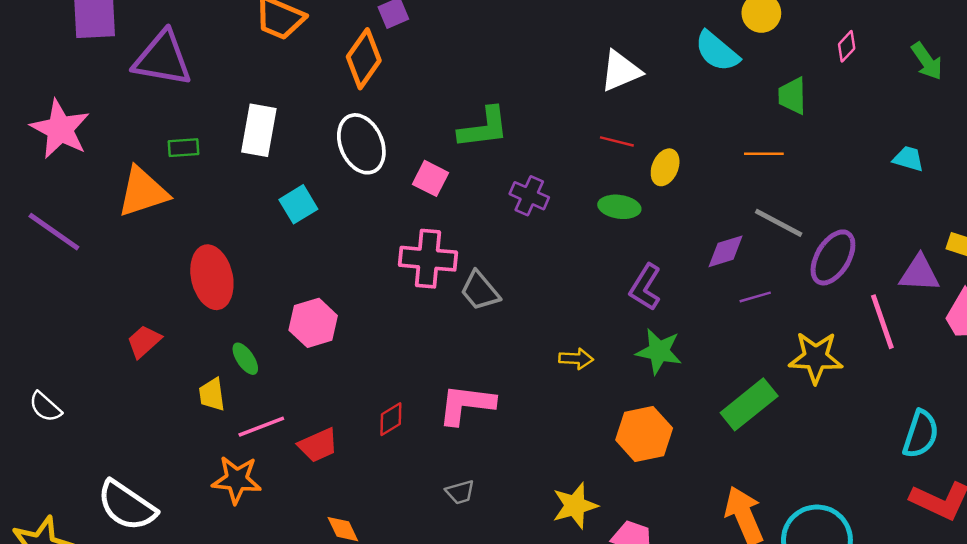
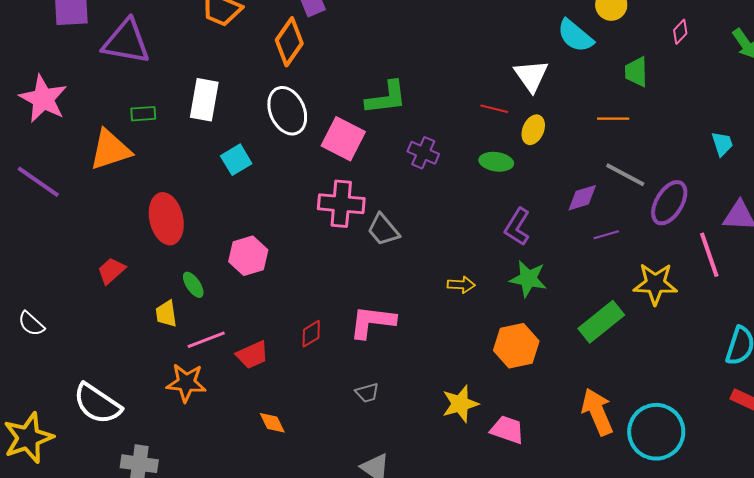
white triangle: (621, 71) -> (531, 76), moved, turned -42
cyan trapezoid: (908, 159) -> (722, 144), moved, turned 56
pink square: (430, 178) -> (343, 139), size x1.5

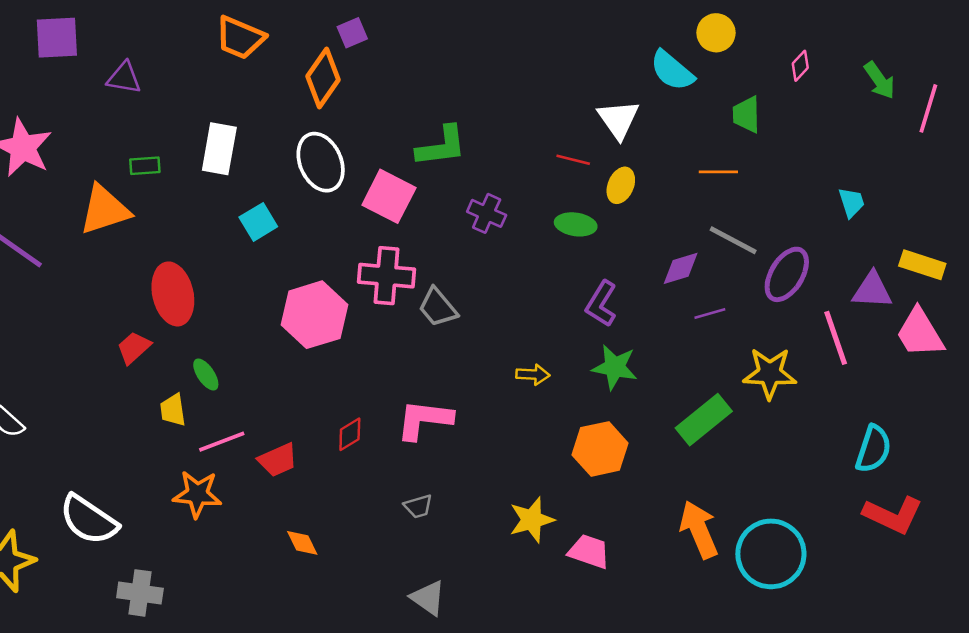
purple triangle: (126, 42) -> (124, 78), size x0.6
pink hexagon: (248, 256) -> (314, 315), moved, size x1.4
red trapezoid: (111, 271) -> (134, 348), moved

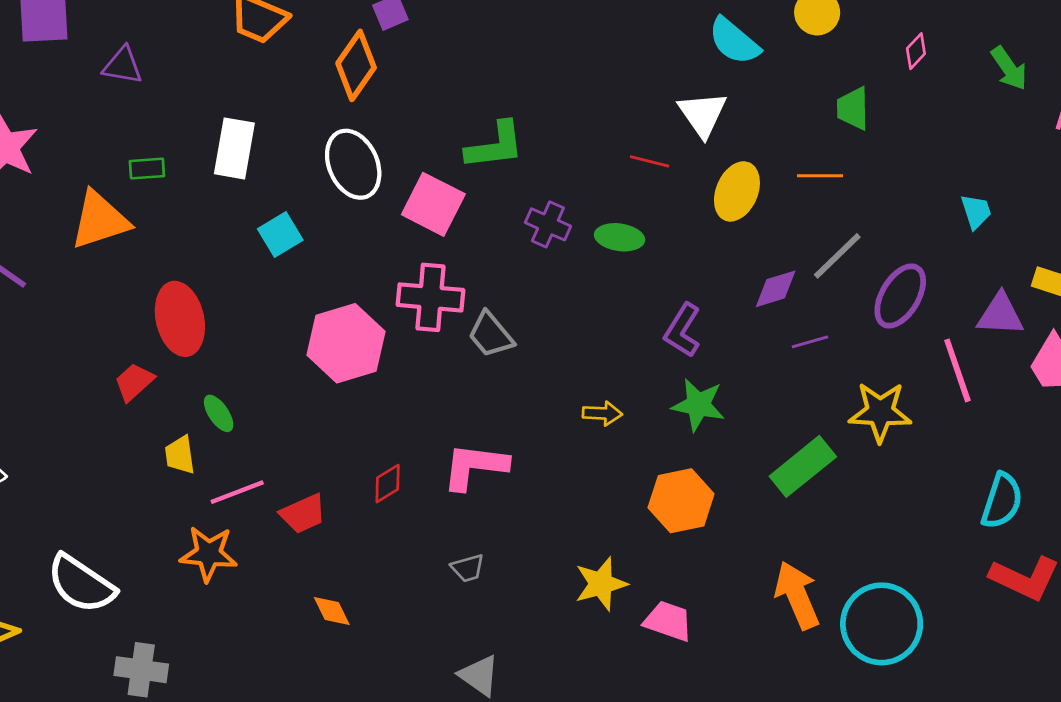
cyan semicircle: (672, 71) -> (734, 41), moved
yellow ellipse: (621, 185) -> (737, 191), moved, size x1.4
green ellipse: (576, 224) -> (620, 237), moved
gray line: (733, 240) -> (837, 256), turned -72

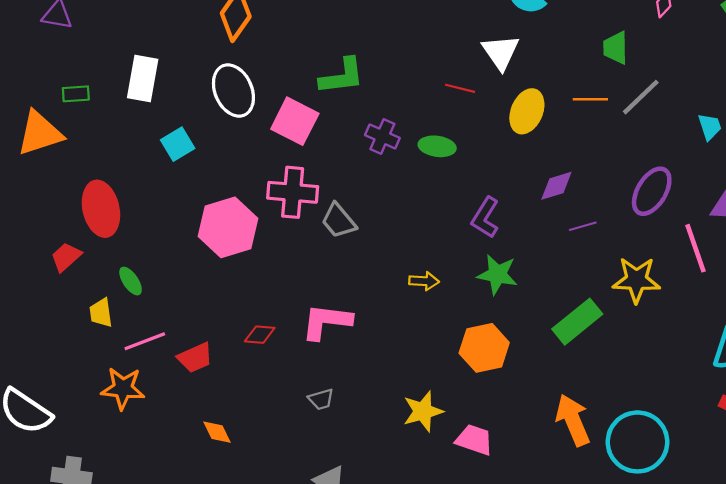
gray line: (837, 256) -> (641, 97), moved
red diamond: (388, 484) -> (260, 335), turned 36

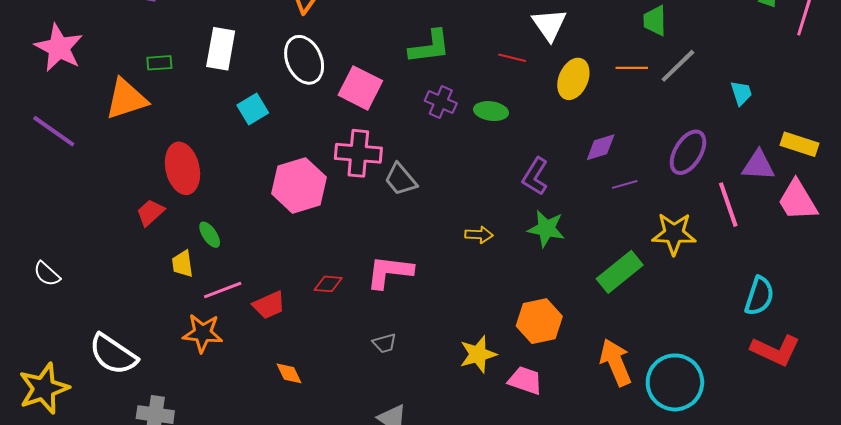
green L-shape: (342, 76) -> (430, 47), moved
orange hexagon: (484, 348) -> (539, 321), moved

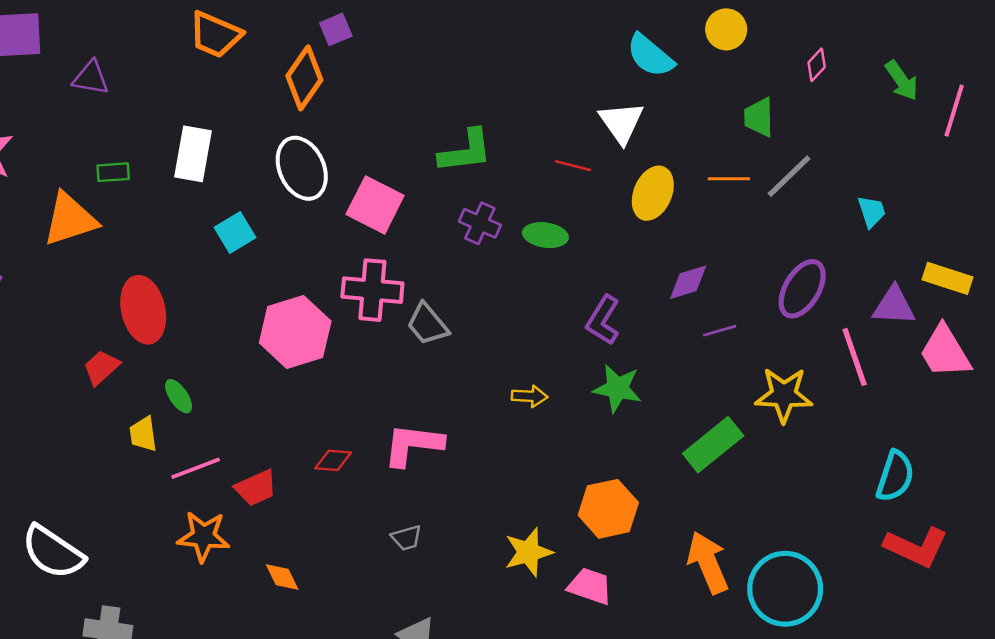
orange star: (203, 333) -> (203, 536), moved

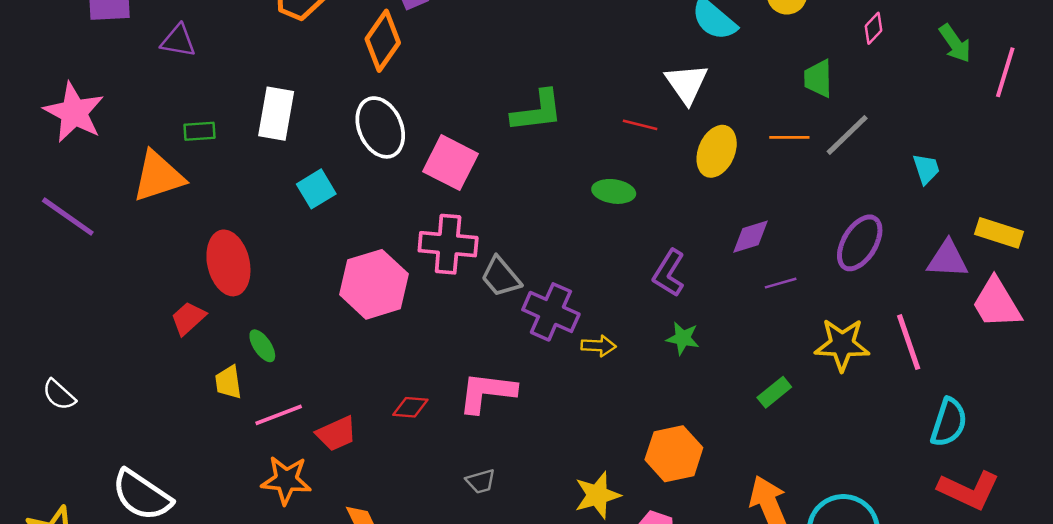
purple cross: (480, 223) -> (551, 312), moved, size x1.4
pink line: (855, 357) -> (909, 342), moved
green star: (617, 388) -> (683, 338), size x0.7
green rectangle: (713, 445) -> (774, 392), size x0.6

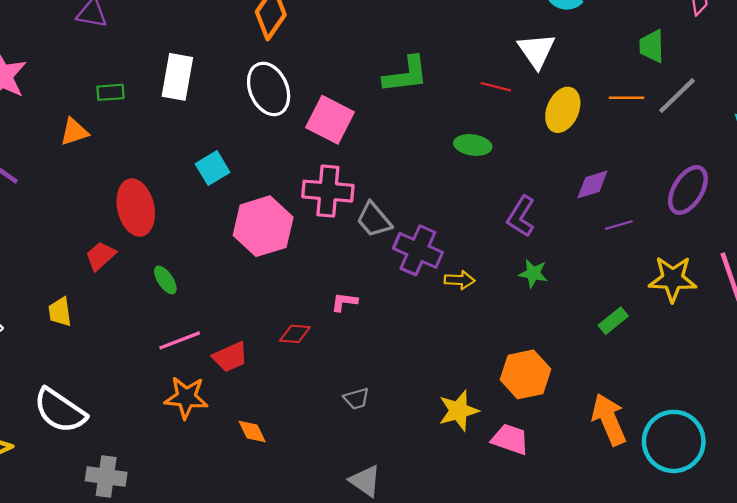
orange triangle: (158, 176) -> (74, 132), size x0.6
cyan square: (316, 189) -> (213, 168), moved
yellow trapezoid: (228, 382) -> (60, 312), moved
pink L-shape: (487, 392) -> (344, 302), moved, size x0.5

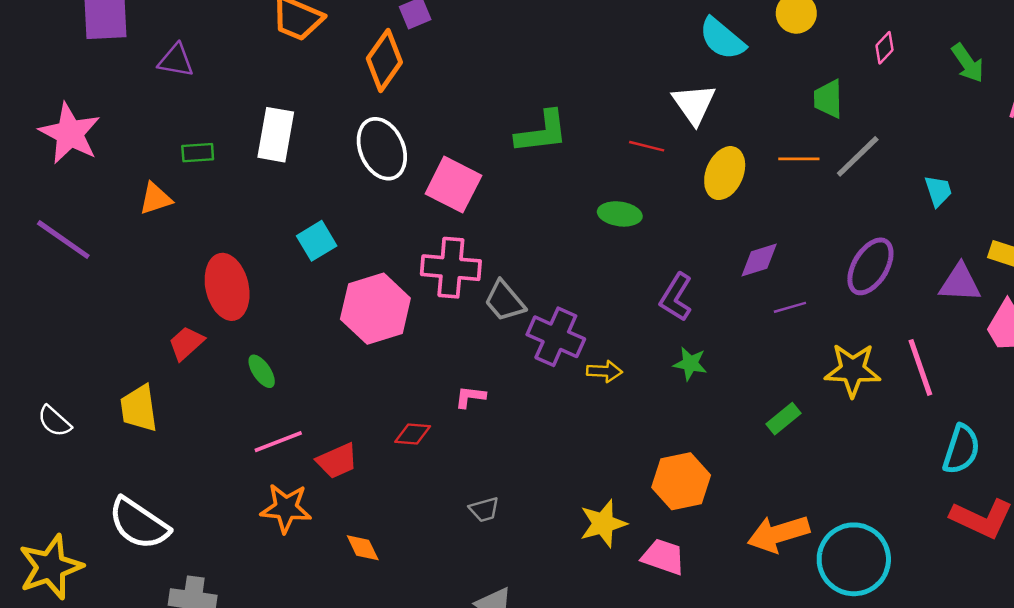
yellow trapezoid: (60, 312) -> (139, 408), size x1.4
orange arrow: (609, 419) -> (778, 534), turned -84

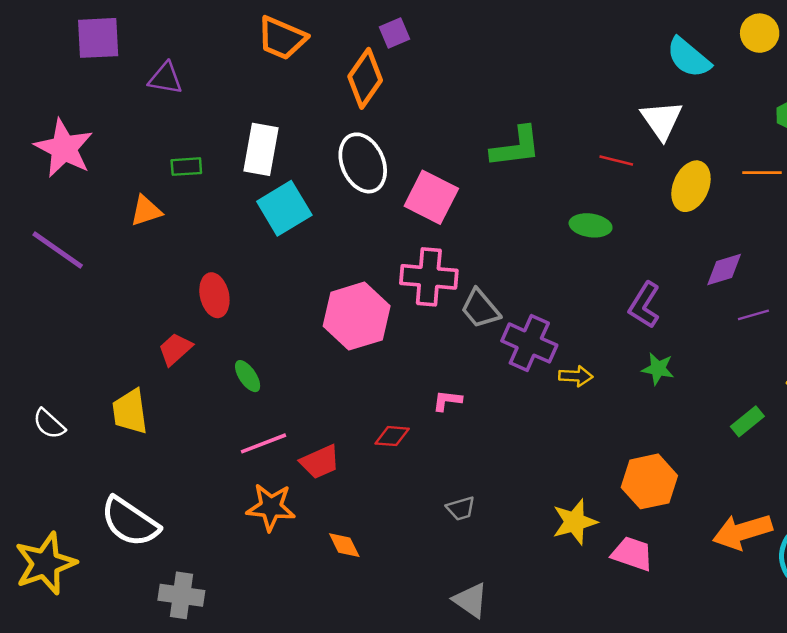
cyan square: (317, 241) -> (284, 208), moved, size x1.4
red ellipse: (227, 287) -> (214, 295), size x0.7

